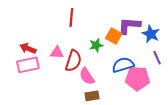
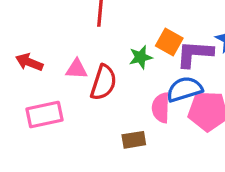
purple L-shape: (129, 26) -> (195, 54), moved
pink rectangle: (28, 65) -> (44, 115), moved
pink semicircle: (87, 76) -> (161, 108), moved, turned 36

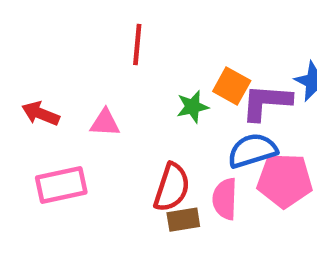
red semicircle: (104, 82) -> (172, 187), moved
pink semicircle: (161, 108) -> (225, 199), moved

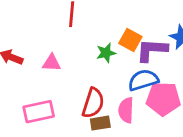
pink rectangle: (61, 185) -> (39, 112), moved

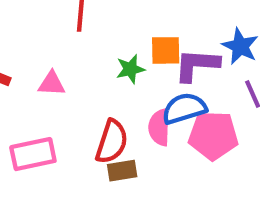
orange square: (130, 40) -> (166, 50), turned -30
pink semicircle: (126, 110) -> (159, 127), moved

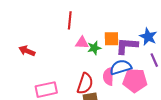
pink triangle: (52, 84) -> (82, 43), moved

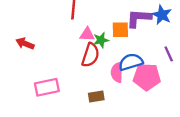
blue star: (148, 37) -> (162, 15), moved
purple L-shape: (127, 46) -> (139, 18), moved
red semicircle: (85, 84) -> (91, 55), moved

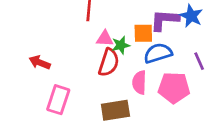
red arrow: (25, 44) -> (40, 62), moved
blue semicircle: (131, 62) -> (158, 53), moved
pink rectangle: (47, 87) -> (58, 100), turned -60
brown rectangle: (96, 96) -> (115, 110), size x1.5

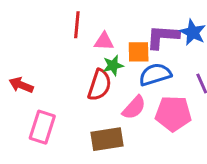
pink triangle: (105, 39) -> (104, 41), moved
pink semicircle: (139, 82) -> (134, 108), turned -140

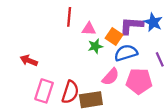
orange square: (139, 52) -> (114, 36), turned 35
red semicircle: (99, 85) -> (70, 92), moved

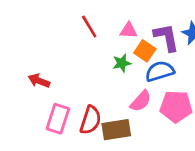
red line: (69, 17) -> (89, 26), turned -36
purple L-shape: (131, 26) -> (166, 37), turned 75
pink triangle: (89, 29) -> (129, 31), moved

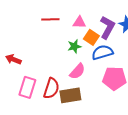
red line: (89, 26) -> (50, 19), turned -60
purple L-shape: (166, 37) -> (107, 27), turned 40
pink semicircle: (141, 101) -> (77, 71), moved

